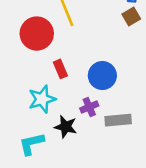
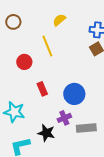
red circle: (37, 34) -> (24, 62), size x0.6
cyan star: (42, 99) -> (14, 112), moved, turned 30

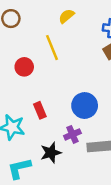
red rectangle: (42, 89) -> (40, 110), moved
black star: (46, 133) -> (51, 153), turned -30

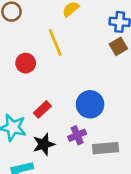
red rectangle: (40, 110) -> (42, 109), turned 70
black star: (51, 153) -> (44, 144), moved

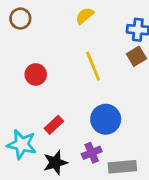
yellow line: (55, 43) -> (93, 66), moved

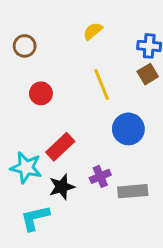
brown circle: (20, 19) -> (25, 46), moved
blue circle: (106, 119) -> (128, 129), moved
red rectangle: (54, 125) -> (60, 147), size x1.4

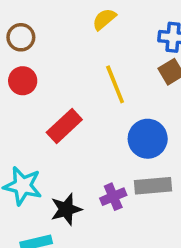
red circle: (41, 93) -> (23, 81), moved
red rectangle: (60, 147) -> (64, 126), moved
gray rectangle: (133, 191) -> (153, 186), moved

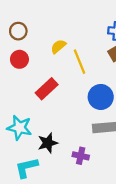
yellow semicircle: (104, 19) -> (58, 46), moved
purple cross: (113, 197) -> (81, 156), moved, turned 35

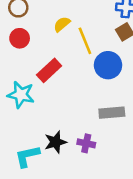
blue circle: (101, 97) -> (108, 65), moved
cyan star: (19, 128) -> (21, 95), moved
black star: (48, 143) -> (55, 142), moved

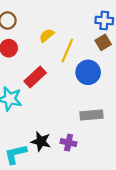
yellow line: (85, 41) -> (67, 50), turned 45
black star: (55, 142) -> (41, 141), turned 30

